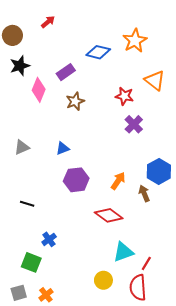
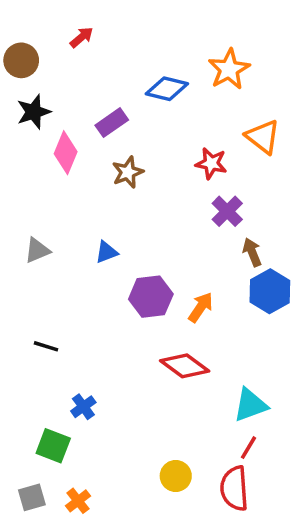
purple hexagon: (76, 180) -> (151, 297), moved
brown arrow: (144, 193) -> (252, 252), moved
cyan triangle: (123, 252) -> (250, 405), moved

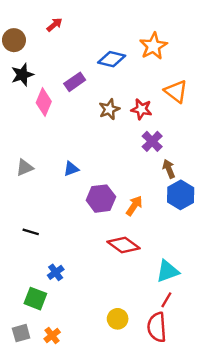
brown star: (128, 172) -> (109, 109), moved

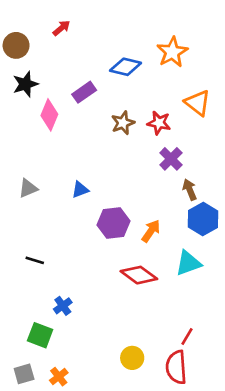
cyan triangle: (168, 271) -> (188, 263), moved

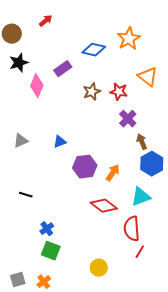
green square: (40, 335) -> (51, 251), moved
red semicircle: (176, 367) -> (132, 229), moved

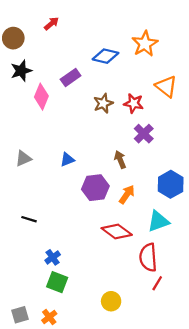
brown arrow: (142, 142) -> (120, 160), moved

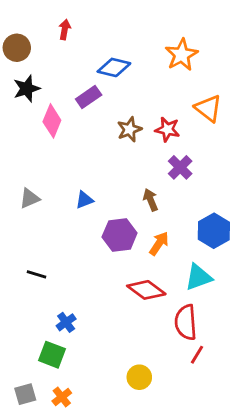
red arrow: (51, 23) -> (65, 29), turned -40
blue diamond: (105, 56) -> (114, 67), moved
green square: (57, 282) -> (52, 355), moved

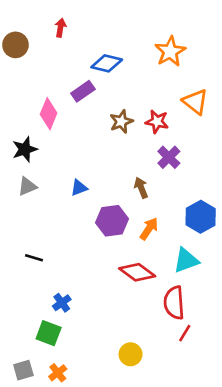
black star: (27, 89) -> (25, 149), moved

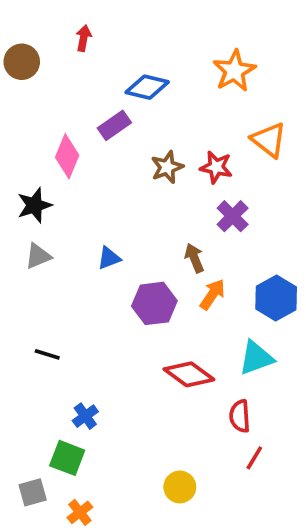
orange arrow: (149, 229) -> (213, 294), moved
red semicircle: (174, 303) -> (240, 416), size x0.7
gray square: (23, 370) -> (33, 492), moved

